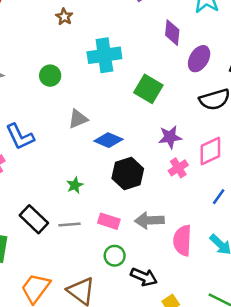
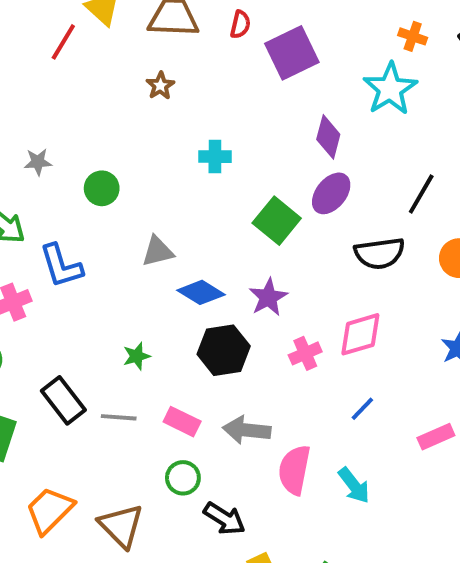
cyan cross: (104, 55) -> (215, 157), size x0.6
purple ellipse: (199, 59) -> (331, 193), moved
green circle: (50, 76) -> (102, 188), moved
purple star: (170, 137) -> (268, 297), moved, turned -30

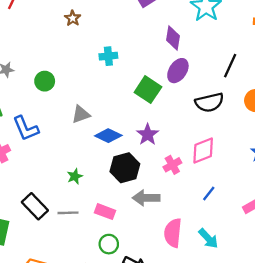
gray arrow: (247, 430) -> (146, 198), moved

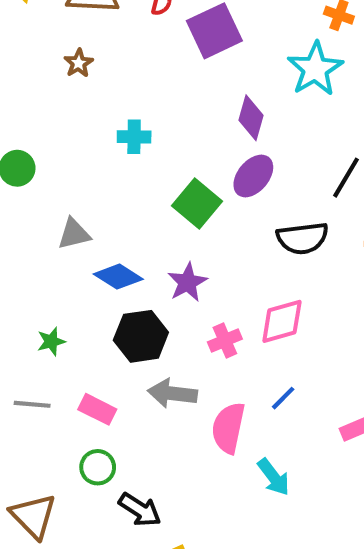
pink semicircle: (173, 233) -> (228, 428), moved

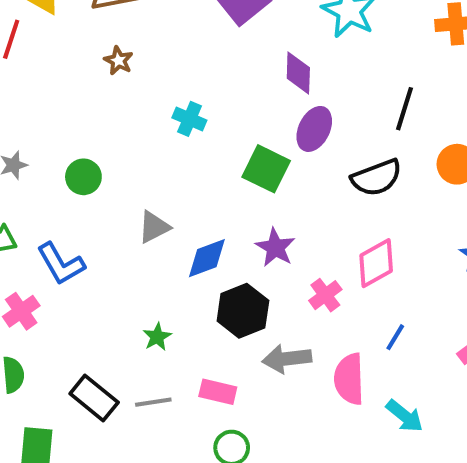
cyan cross: (134, 137) -> (189, 119), turned 36
blue diamond: (118, 277) -> (207, 258), turned -39

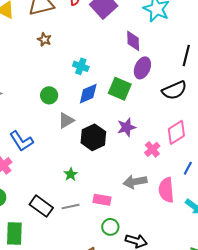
green circle: (83, 177) -> (49, 95), moved
purple star: (275, 248) -> (126, 127), turned 30
blue diamond: (207, 258) -> (88, 94), moved
black hexagon: (243, 311) -> (93, 137), moved

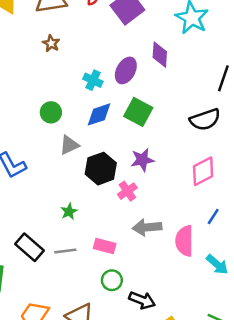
purple ellipse: (142, 68) -> (126, 70), moved
pink cross: (152, 149) -> (127, 191), moved

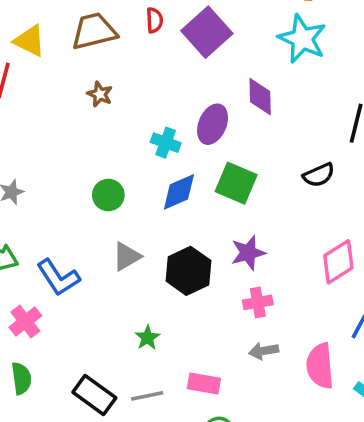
black semicircle: (205, 120) -> (319, 175), moved, size x0.7
gray triangle: (69, 145) -> (127, 256), moved
pink cross: (127, 191) -> (258, 302), moved, turned 30
gray arrow: (147, 227) -> (264, 351), size x0.7

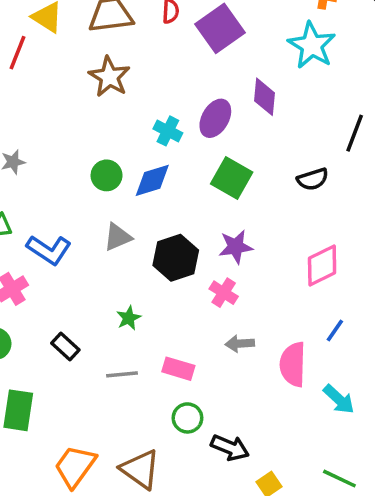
brown star: (100, 94) -> (109, 77), size x1.6
blue diamond: (179, 192) -> (152, 180), moved
blue L-shape: (58, 277) -> (49, 250), turned -30
pink cross: (258, 302) -> (224, 293), moved, turned 36
black rectangle: (94, 395) -> (65, 347), moved, size x0.7

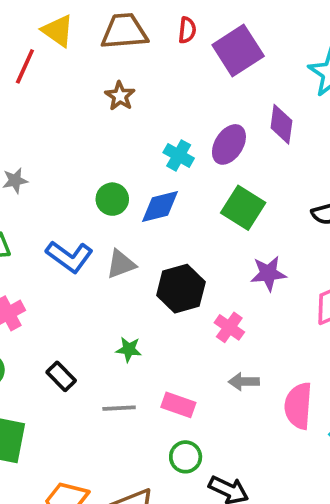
brown star: (109, 77) -> (120, 96), size x0.7
purple star: (236, 247) -> (268, 273), moved
blue L-shape: (49, 250) -> (69, 257), moved
green star: (129, 318) -> (129, 349), turned 30

